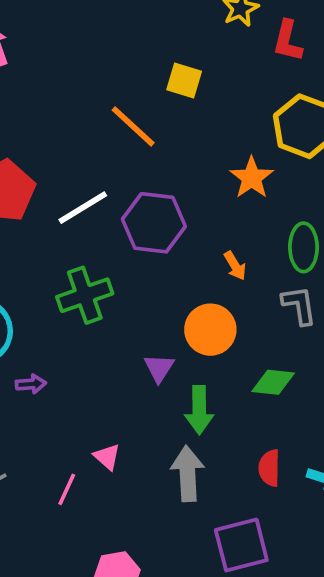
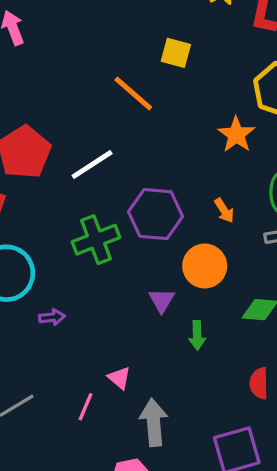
purple hexagon: (154, 223) -> (156, 214), moved
green arrow: (199, 410) -> (197, 335), size x0.7
gray arrow: (188, 474) -> (154, 422), moved

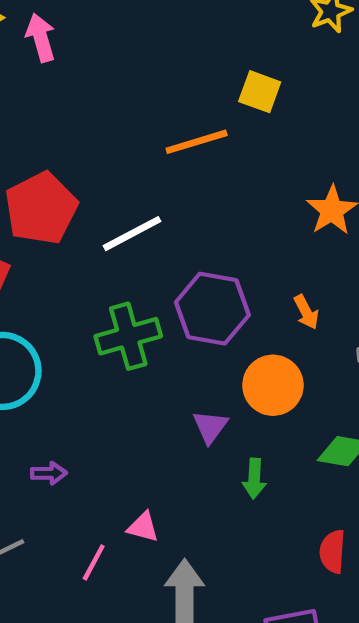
orange line: (133, 93) -> (197, 142), turned -63
purple arrow: (52, 317) -> (49, 473), moved
pink triangle: (119, 378) -> (143, 527), turned -30

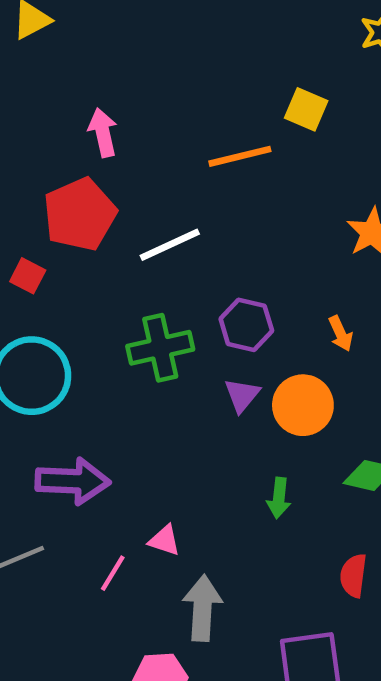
pink arrow: (41, 38) -> (103, 133), moved
purple hexagon: (212, 309) -> (246, 325), size x0.7
purple triangle: (210, 427) -> (242, 395), moved
purple arrow: (49, 473) -> (73, 481), size x2.0

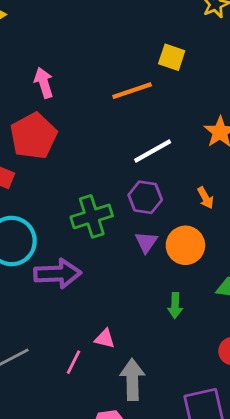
white line: (170, 245) -> (153, 151), moved
purple arrow: (73, 481) -> (58, 274), moved

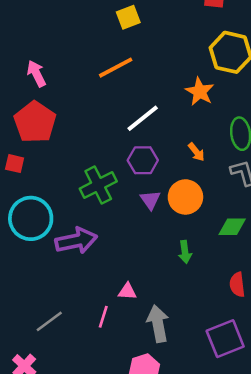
yellow square: (172, 57) -> (128, 17), moved, turned -30

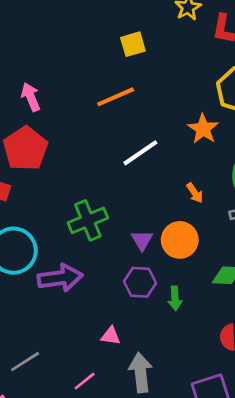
purple hexagon: (143, 160) -> (140, 282), moved
pink line: (103, 317) -> (85, 381), moved, turned 30

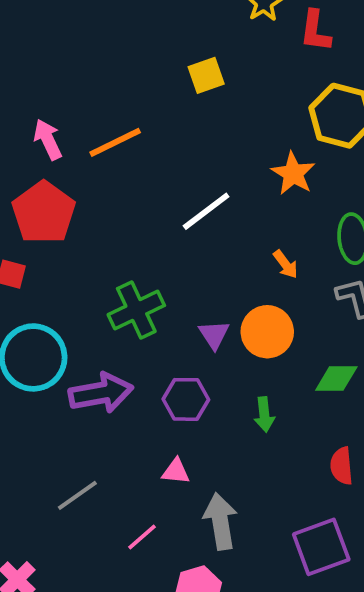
yellow square: (133, 44) -> (206, 75), moved
orange line: (116, 97) -> (115, 142), moved
purple hexagon: (140, 282) -> (186, 399), moved
gray line: (25, 362) -> (77, 495), moved

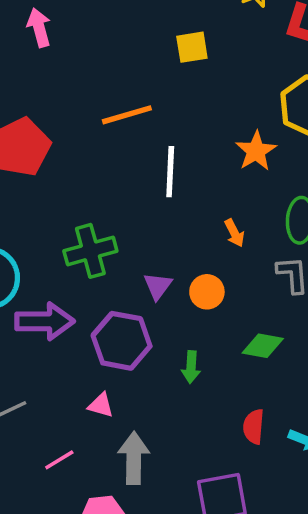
pink arrow: (48, 139) -> (39, 28), moved
orange line: (115, 142) -> (127, 115), moved
white line: (206, 211) -> (170, 172), turned -60
orange circle: (267, 332) -> (207, 292), size x0.7
purple hexagon: (186, 399) -> (122, 341), size x1.4

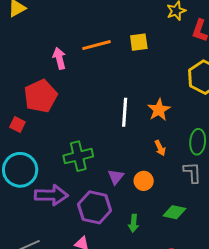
pink arrow: (39, 28) -> (59, 58), moved
orange line: (127, 115) -> (96, 45), moved
orange star: (256, 151) -> (159, 110), moved

